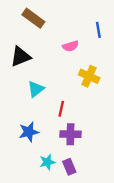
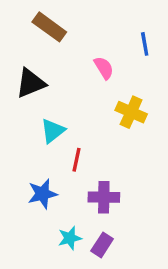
pink semicircle: (70, 46) -> (104, 68), turned -105
red line: (61, 109) -> (77, 160), moved
purple rectangle: (69, 167) -> (102, 245), turned 56

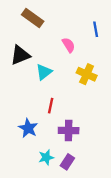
cyan triangle: (53, 131) -> (44, 72), moved
blue star: (43, 194) -> (28, 128), turned -30

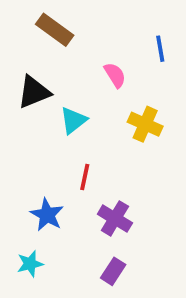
purple cross: (69, 130) -> (115, 218), turned 30
cyan star: (46, 157) -> (30, 264), moved

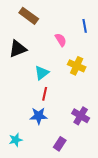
cyan triangle: (73, 120) -> (42, 73), moved
blue star: (47, 215) -> (39, 116), moved, turned -30
purple cross: (115, 218) -> (81, 116), moved

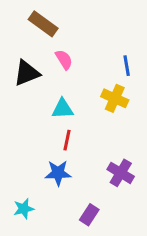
blue line: (85, 26) -> (127, 66), moved
pink semicircle: (61, 40) -> (64, 60), moved
cyan triangle: (42, 73) -> (63, 109), turned 35

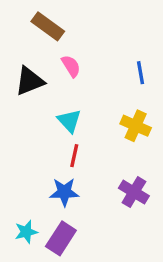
yellow cross: (115, 98) -> (136, 126), moved
cyan triangle: (63, 109) -> (69, 121), turned 50
purple rectangle: (89, 215) -> (61, 238), moved, size x1.4

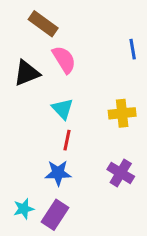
pink semicircle: (71, 66) -> (64, 60), size x1.4
blue line: (141, 73) -> (133, 49), moved
yellow cross: (136, 126) -> (122, 113), turned -30

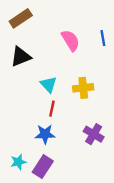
brown rectangle: (43, 24) -> (21, 18), moved, turned -70
pink semicircle: (64, 60) -> (70, 40), moved
yellow cross: (122, 113) -> (83, 88), moved

